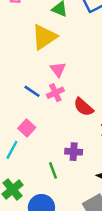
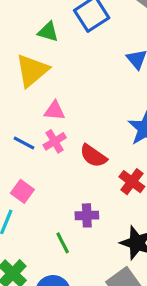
pink triangle: (58, 69) -> (55, 111), turned -42

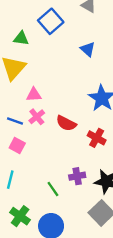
pink square: (22, 191) -> (17, 146), moved
purple cross: (87, 215) -> (77, 176), moved

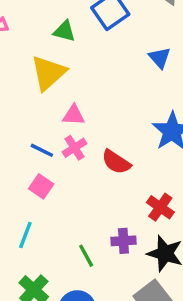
red cross: (97, 138) -> (160, 207), moved

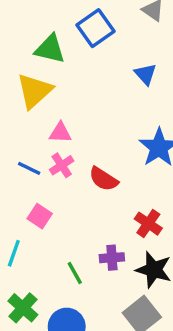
green triangle: (64, 31) -> (50, 49), size x1.4
pink square: (41, 186) -> (40, 216), moved

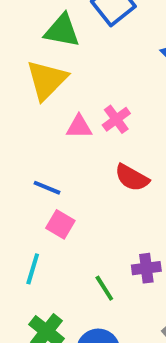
pink cross: (62, 165) -> (116, 119), moved
blue line: (29, 168) -> (47, 188), moved

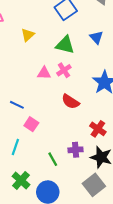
green triangle: (62, 31) -> (65, 45), moved
yellow triangle: (47, 80) -> (28, 35), moved, size x0.6
blue line: (47, 188) -> (17, 105), moved

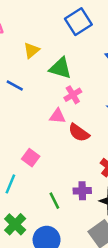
green triangle: (65, 45) -> (60, 68), moved
pink triangle: (44, 73) -> (58, 116), moved
blue line: (17, 105) -> (15, 86), moved

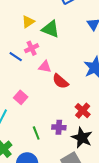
yellow triangle: (31, 50) -> (28, 22), moved
blue line: (15, 86) -> (16, 57), moved
pink cross: (73, 95) -> (32, 48), moved

